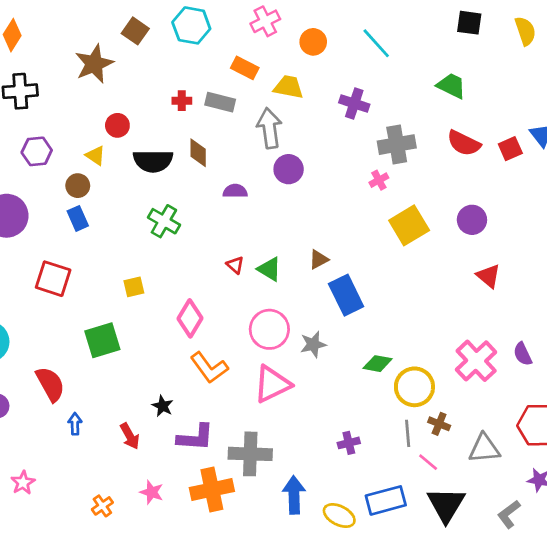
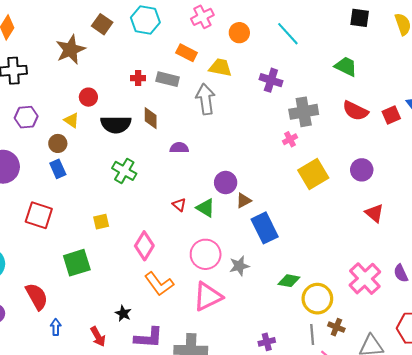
purple circle: (289, 169) -> (226, 183), moved

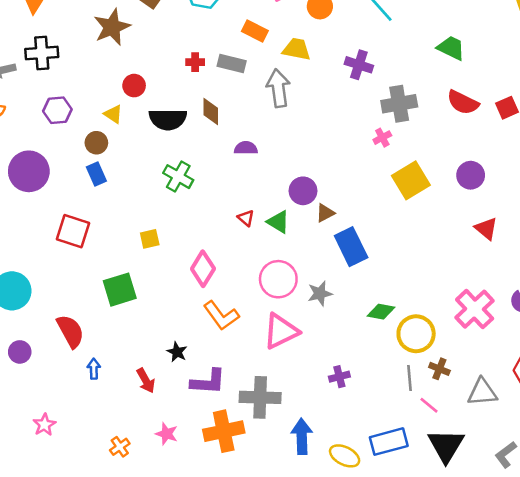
purple cross: (267, 342) -> (339, 377), moved

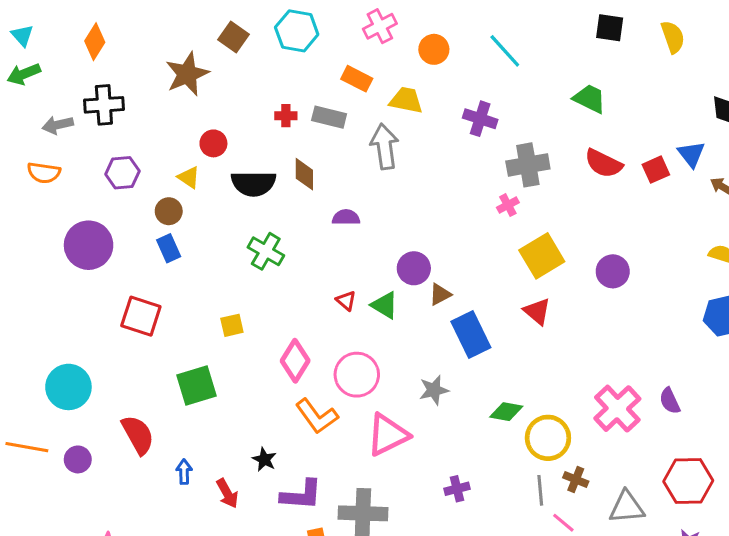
purple circle: (471, 175) -> (613, 271), moved
red triangle: (486, 228) -> (537, 311), moved
pink circle: (278, 279) -> (357, 375), moved
blue arrow: (94, 369) -> (184, 472), moved

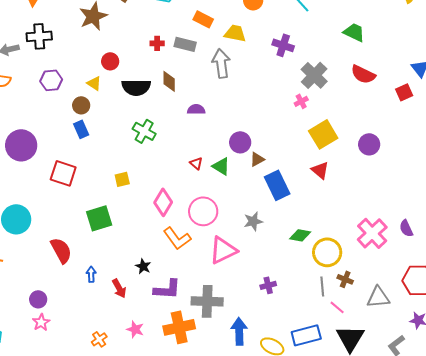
gray cross: (528, 165) -> (314, 75), turned -36
red square: (656, 170) -> (404, 92), moved
purple circle: (89, 245) -> (21, 145), moved
purple circle: (78, 459) -> (38, 299), moved

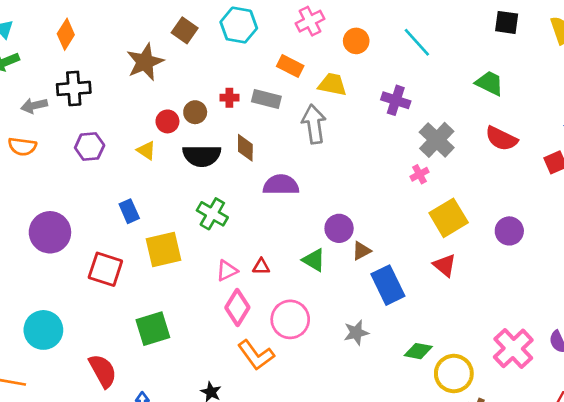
brown circle: (81, 105) -> (195, 112), moved
purple semicircle: (196, 109) -> (281, 185), size x1.5
red triangle: (196, 163) -> (261, 267), moved, turned -40
yellow square: (122, 179) -> (163, 249), moved, size x1.8
pink triangle: (223, 250) -> (227, 271), moved, size x0.6

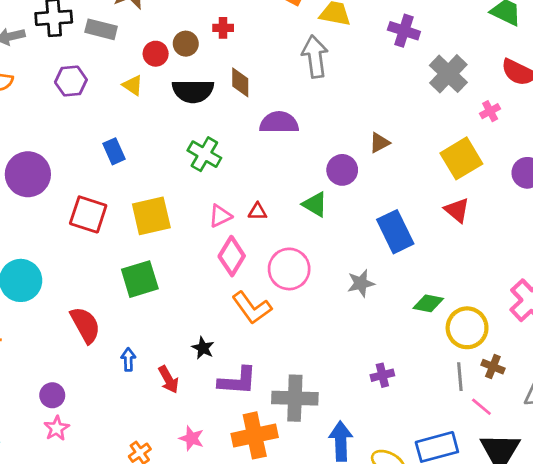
gray rectangle: (266, 99) -> (101, 29), moved
pink cross: (420, 174) -> (490, 111), moved
yellow square: (163, 249) -> (151, 216), moved
brown triangle: (361, 251) -> (380, 143), moved

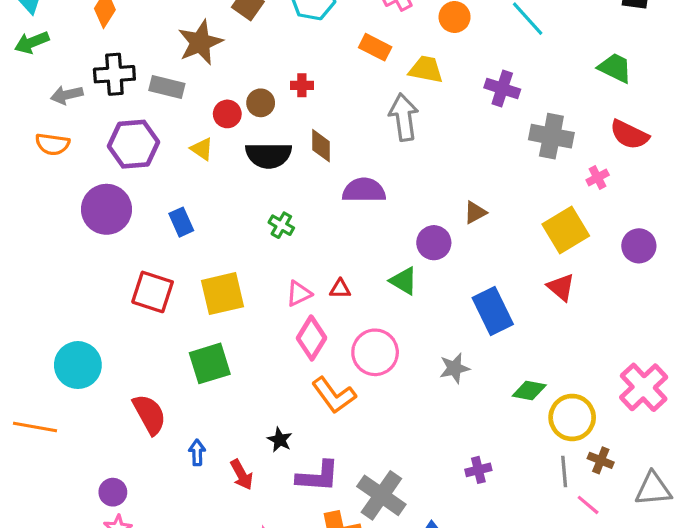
gray cross: (448, 74) -> (551, 136), turned -33
purple hexagon: (71, 81) -> (134, 144), size x1.4
green cross: (204, 154) -> (281, 225), size x0.7
purple circle: (28, 174) -> (106, 209), moved
gray cross: (295, 398) -> (381, 495), turned 33

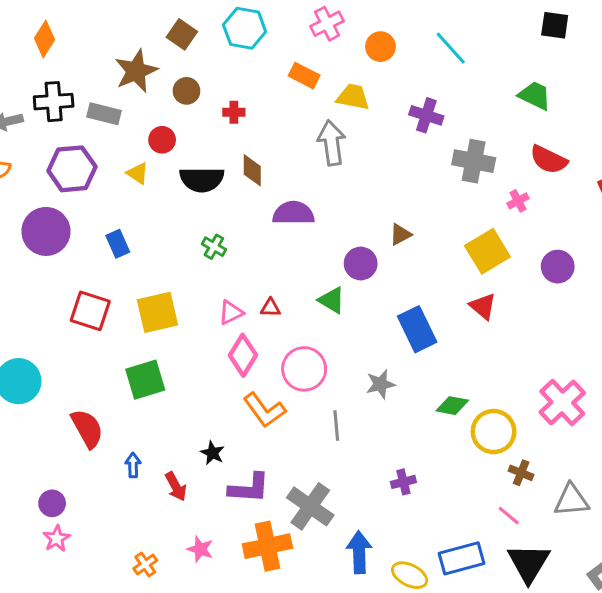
brown circle: (261, 103) -> (186, 91), moved
gray line: (564, 472) -> (336, 425), moved

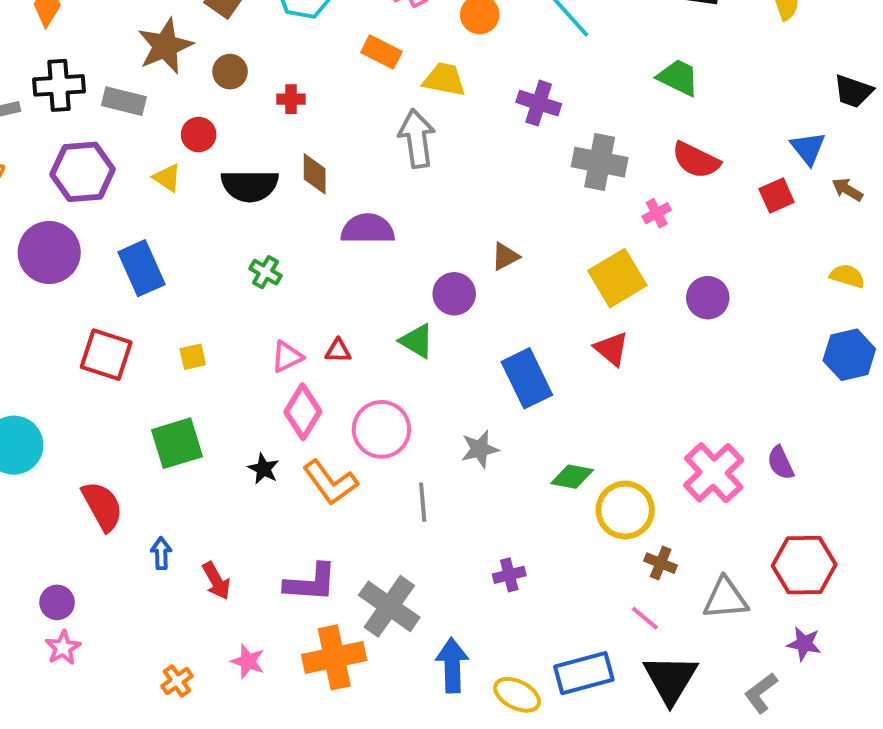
blue rectangle: (118, 244) -> (142, 268), size x1.5
yellow square: (157, 312) -> (193, 357), size x0.5
black star: (212, 453) -> (263, 469), moved

